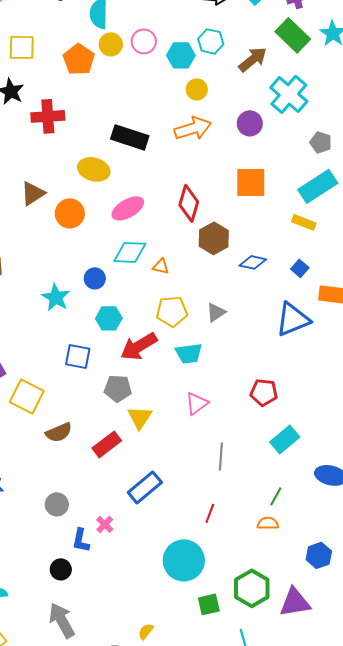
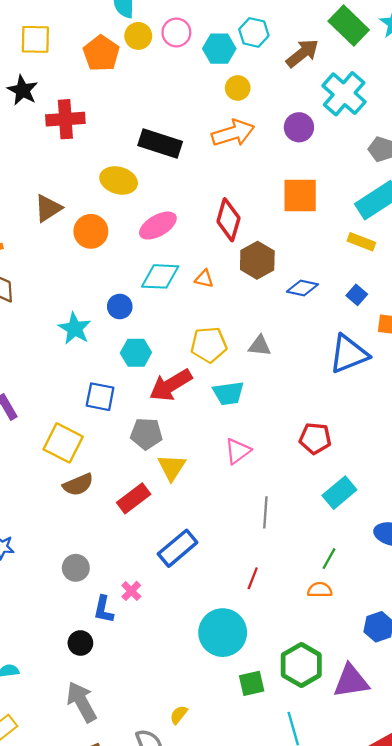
orange triangle: (161, 266) -> (204, 279), moved
gray triangle: (216, 312) -> (260, 346), turned 40
yellow square: (27, 396) -> (63, 443), moved

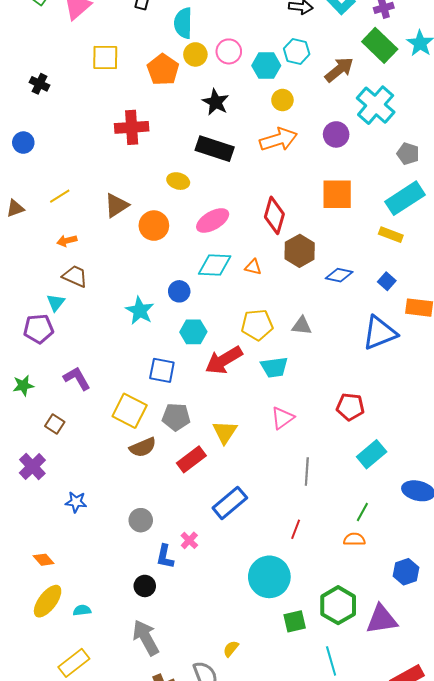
black star: (23, 90) -> (216, 102), moved
yellow ellipse: (119, 180) -> (178, 181), size x0.7
gray pentagon: (146, 434) -> (176, 417), moved

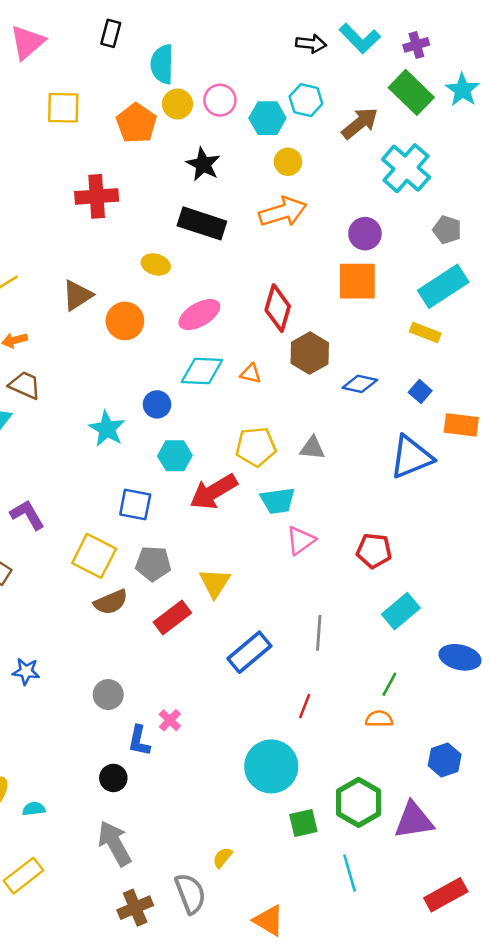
purple circle: (336, 134) -> (365, 234), moved
pink triangle: (282, 418) -> (301, 540), moved
blue rectangle: (230, 503) -> (249, 652), moved

